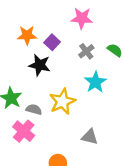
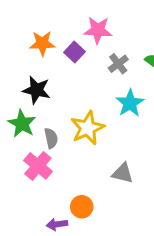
pink star: (82, 18) -> (98, 30), moved
black star: (40, 65) -> (36, 90), moved
gray semicircle: (34, 109) -> (51, 138), turned 63

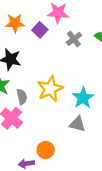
cyan star: (130, 103) -> (83, 98), moved

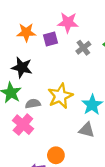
purple square: (40, 30) -> (50, 39), turned 32
gray semicircle: (22, 97) -> (33, 104), turned -88

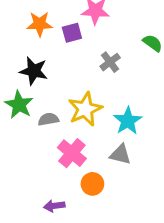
gray cross: (83, 48) -> (110, 62), moved
pink cross: (23, 125) -> (72, 153), moved
orange circle: (56, 155) -> (92, 184), moved

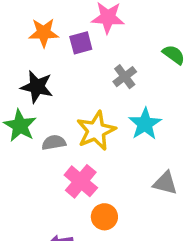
cyan star: (128, 121) -> (145, 124), moved
gray triangle: (120, 155) -> (165, 183), moved

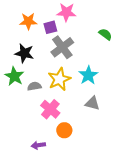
gray cross: (125, 77) -> (62, 47), moved, size x1.6
gray triangle: (165, 183) -> (92, 103), moved

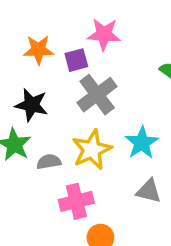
pink cross: (50, 109) -> (76, 201), turned 36

